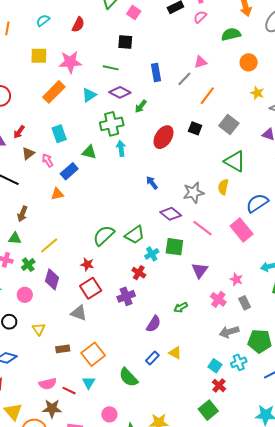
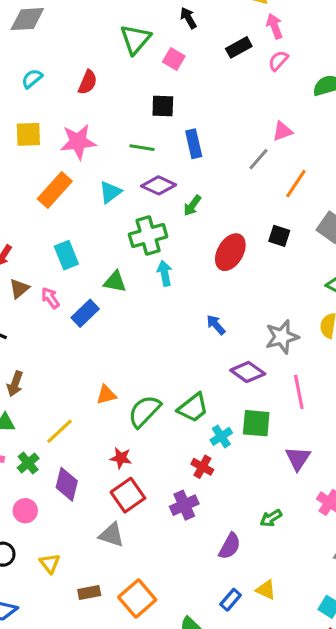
blue rectangle: (156, 72) -> (194, 144), moved
orange triangle: (57, 194) -> (106, 395), moved
pink line: (202, 228) -> (299, 392), turned 45

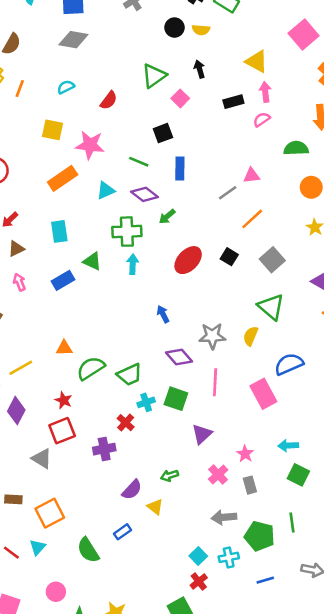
black square: (163, 106) -> (163, 133), turned -36
pink arrow: (50, 298) -> (19, 282), moved
yellow triangle: (266, 590) -> (155, 507), moved

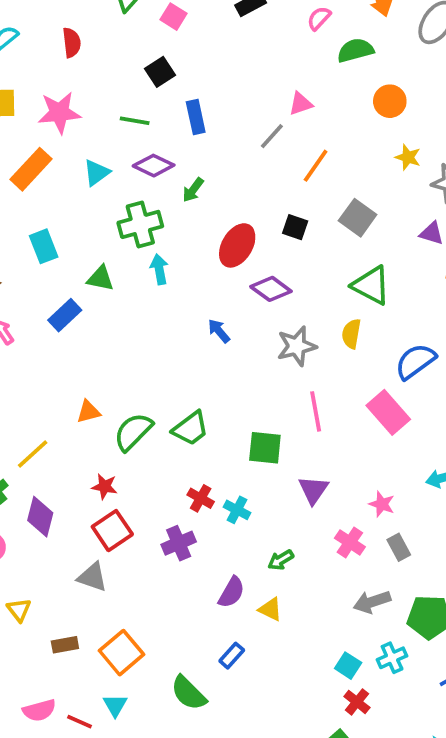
red semicircle: (109, 100) -> (72, 43), turned -30
pink semicircle: (262, 119) -> (319, 18), moved
purple diamond: (179, 357) -> (271, 289), moved
cyan cross: (146, 402) -> (237, 510), moved, turned -30

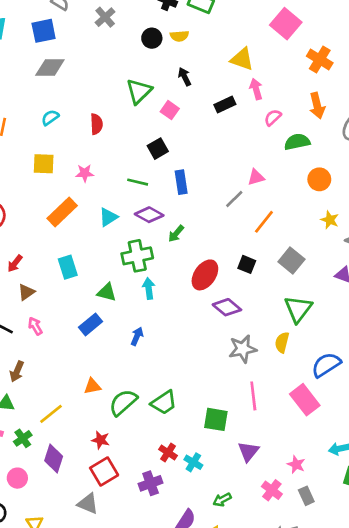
pink star: (59, 113) -> (85, 173), size x0.6
green triangle: (371, 285) -> (298, 309), turned 36
blue rectangle: (65, 315) -> (91, 324), moved
blue arrow: (219, 331) -> (137, 336), moved, turned 60

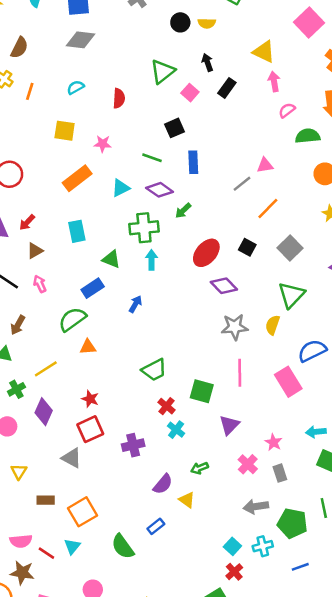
black rectangle: (225, 104) -> (227, 88), moved, turned -36
green semicircle: (123, 402) -> (72, 319), moved
red cross: (168, 452) -> (167, 406), moved

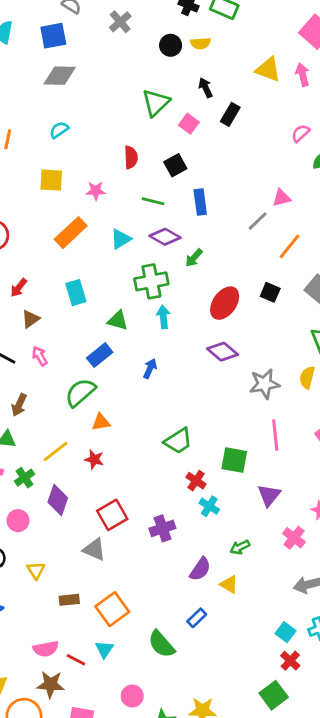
pink arrow: (274, 82) -> (302, 75), moved
red semicircle: (119, 98) -> (131, 157), moved
purple diamond: (224, 286) -> (223, 352), moved
red star: (90, 399) -> (94, 459), moved

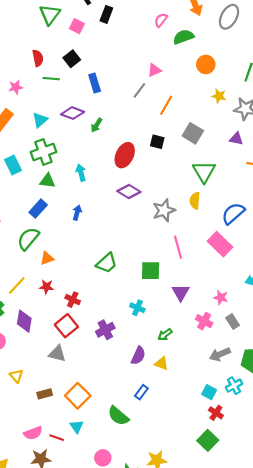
green line: (153, 201) -> (51, 79), moved
green cross: (151, 281) -> (43, 152), moved
red cross: (196, 481) -> (73, 300), moved

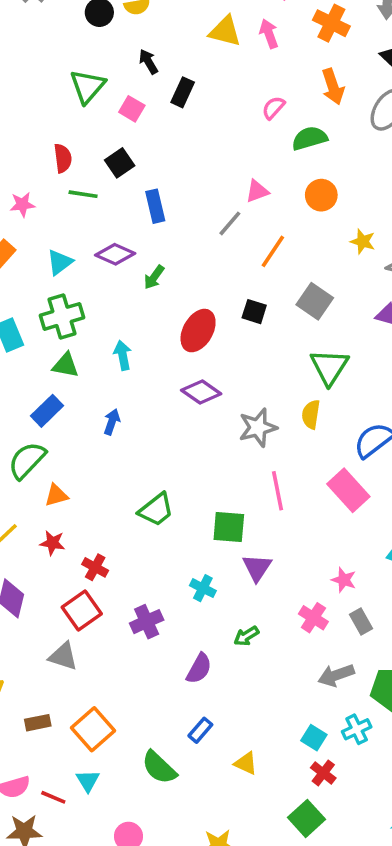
orange circle: (206, 64) -> (321, 195), moved
purple triangle: (181, 293) -> (257, 568), moved
yellow triangle: (161, 364) -> (246, 763), moved

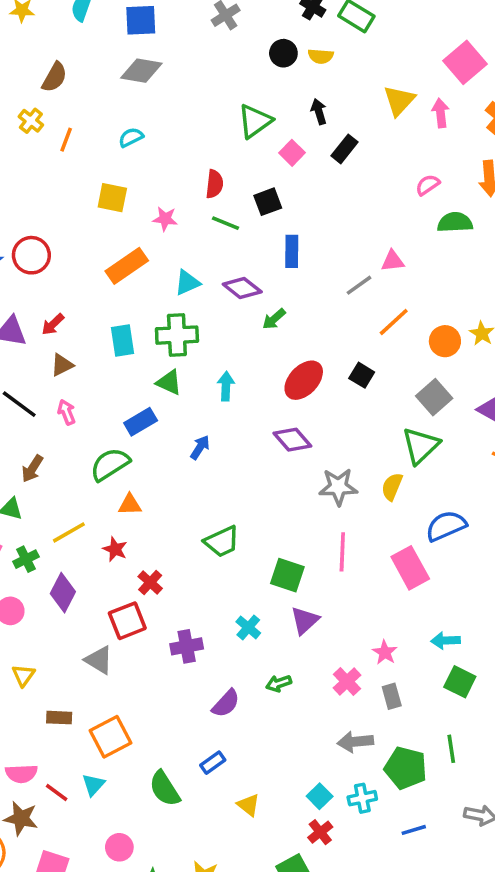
yellow triangle: (225, 31) -> (399, 100), turned 44
orange circle: (321, 195) -> (445, 341), moved
gray square: (315, 301) -> (434, 397), moved

